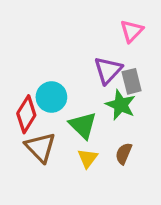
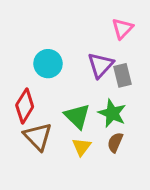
cyan circle: (51, 97) -> (48, 64), moved
green star: (121, 105) -> (112, 113), moved

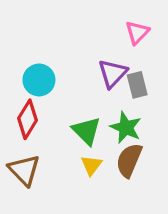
cyan circle: (48, 64) -> (39, 80), moved
brown triangle: (38, 137) -> (24, 170), moved
brown semicircle: (115, 142) -> (129, 160), size x1.5

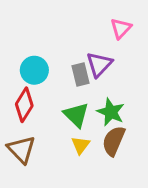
gray rectangle: (137, 85) -> (80, 75), moved

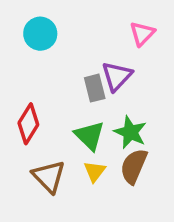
cyan circle: (34, 70) -> (40, 34), moved
brown triangle: (21, 150) -> (49, 176), moved

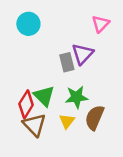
red diamond: (28, 124) -> (26, 104), moved
green star: (130, 132) -> (77, 97), moved, turned -30
green triangle: (90, 136) -> (44, 96), moved

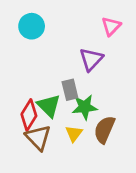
gray rectangle: (67, 62) -> (70, 90), moved

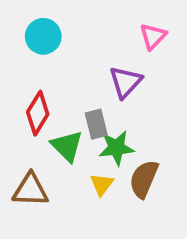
red diamond: (29, 115) -> (38, 113), moved
brown triangle: (38, 138) -> (30, 190), moved, turned -44

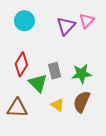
purple triangle: (125, 82) -> (66, 26), moved
green star: (116, 148) -> (82, 74), moved
yellow triangle: (102, 184) -> (58, 105), turned -32

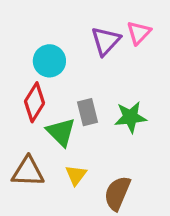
cyan circle: (24, 21) -> (49, 61), moved
brown semicircle: (82, 102) -> (117, 193), moved
yellow triangle: (58, 105) -> (76, 175), moved, turned 32

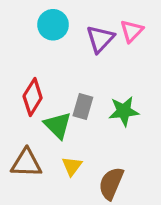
cyan circle: (49, 61) -> (53, 25), moved
gray rectangle: (87, 112) -> (83, 106), turned 30

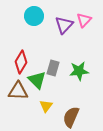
brown triangle: (26, 163) -> (18, 91), moved

